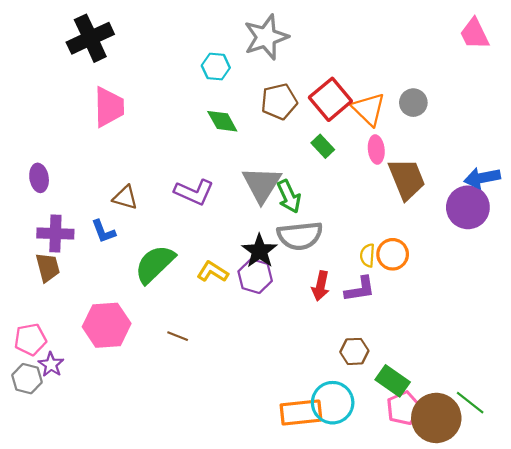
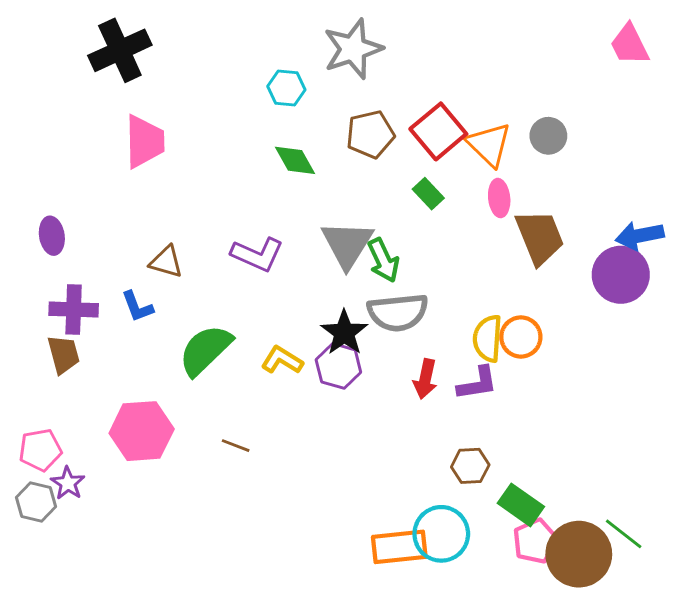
yellow semicircle: (368, 255) -> (488, 338), size x1.5

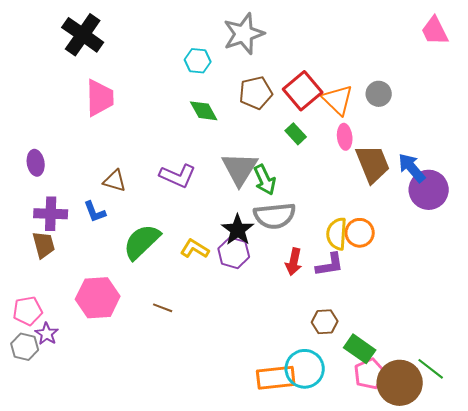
black cross: (120, 50) -> (83, 35), turned -30
blue arrow: (640, 236) -> (412, 168), moved, turned 60

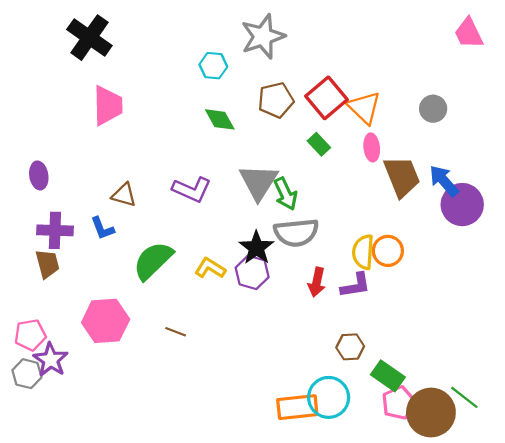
gray circle: (379, 94) -> (433, 109), moved
purple star: (47, 334) -> (51, 360), size x1.4

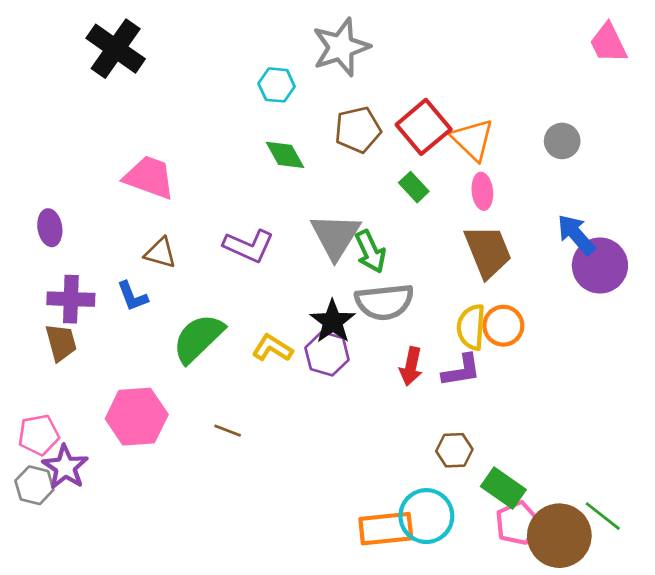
pink trapezoid: (108, 105) -> (149, 177), moved, turned -69
brown trapezoid: (402, 177) -> (488, 251), moved

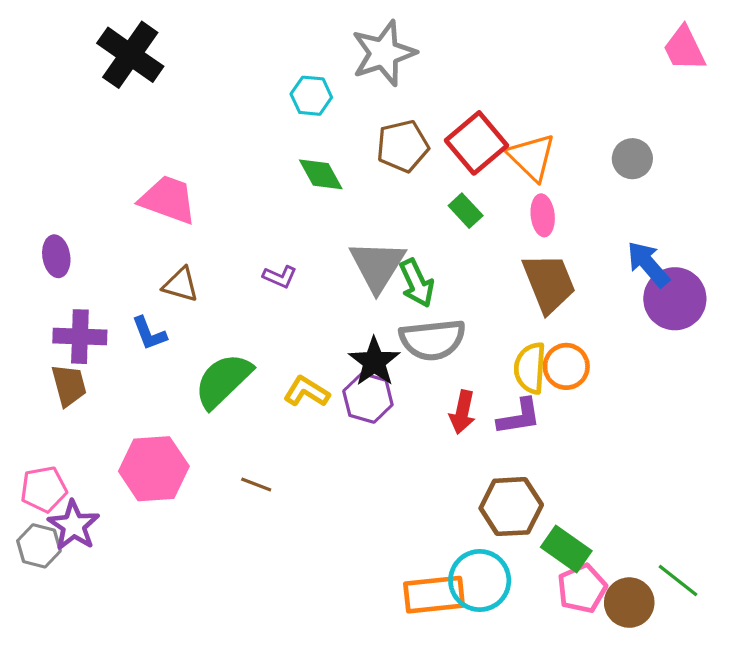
purple L-shape: (249, 246) -> (280, 277), size x0.6
brown hexagon: (454, 450) -> (511, 507), size x1.5
brown circle: (559, 536) -> (629, 603), size x0.7

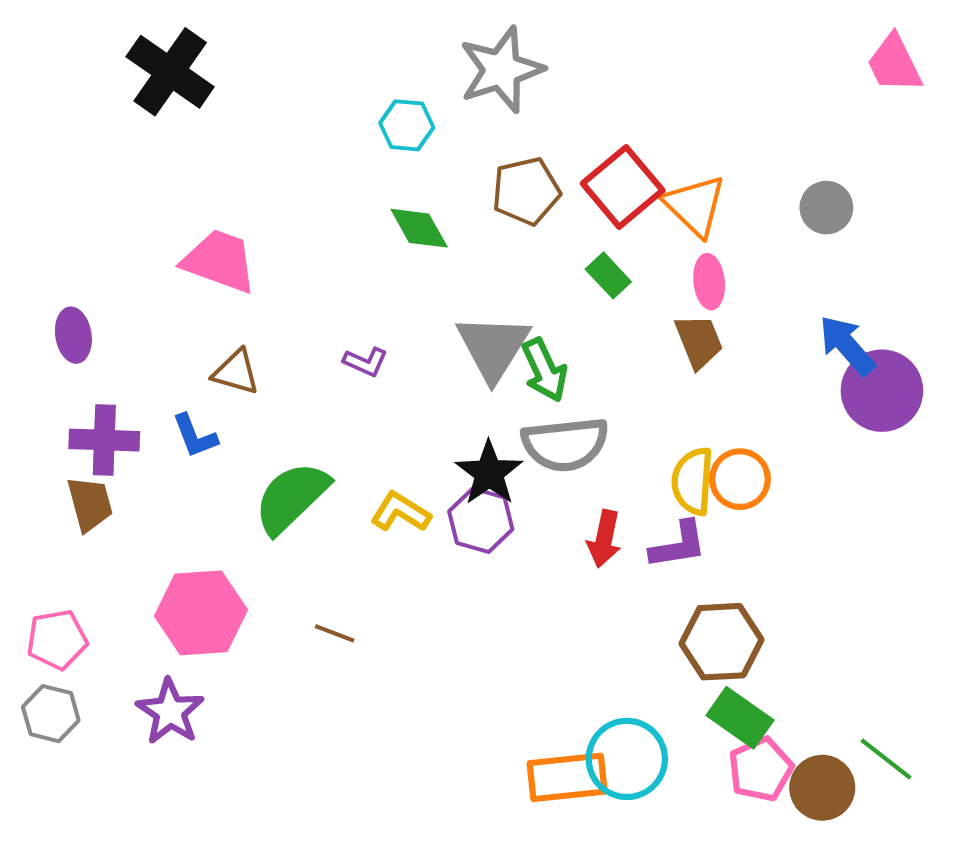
brown trapezoid: (549, 283) -> (699, 341), moved, size x0.7
brown hexagon: (511, 507) -> (721, 642), moved
purple star: (74, 525) -> (170, 712), moved

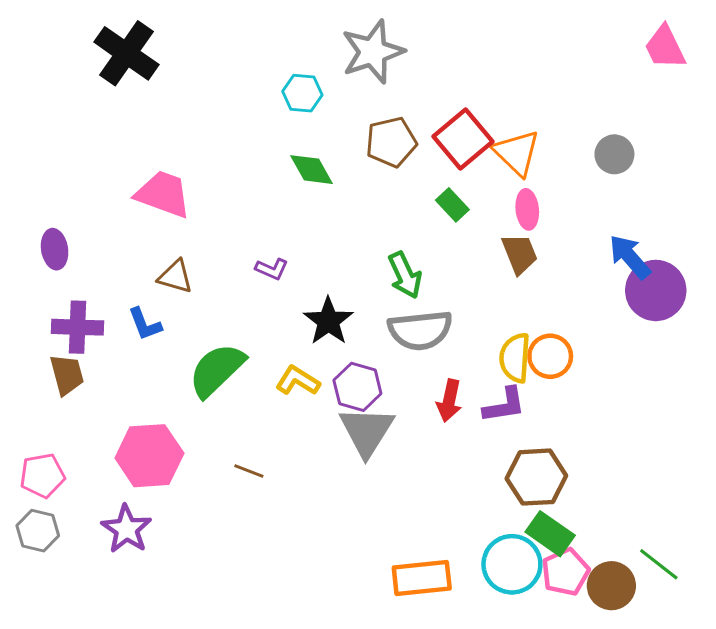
gray triangle: (493, 347) -> (367, 431), moved
black star: (489, 473) -> (328, 321), moved
cyan circle: (627, 759) -> (512, 564), moved

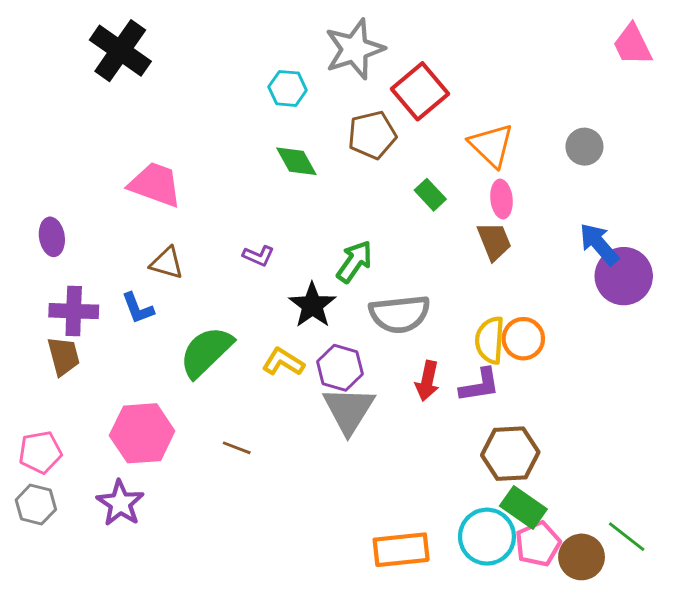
red square: (463, 139) -> (420, 91), moved
green arrow: (405, 275) -> (355, 262), moved, turned -120

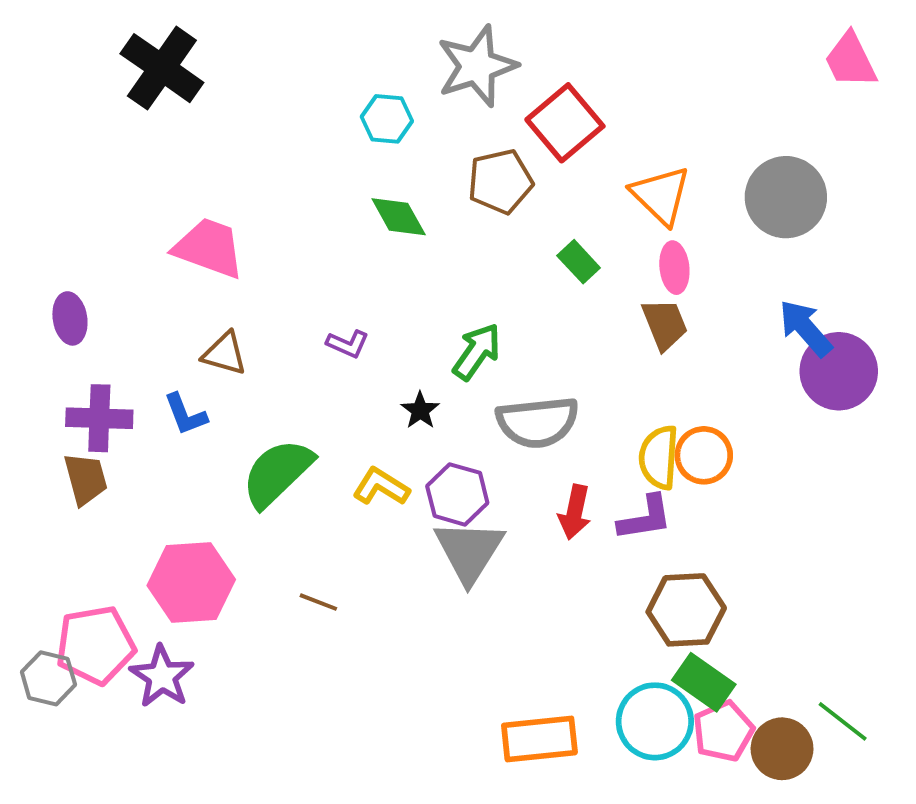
gray circle: (584, 147) -> (786, 197), size x1.6
black star: (312, 305) -> (420, 410), size x0.6
pink pentagon: (40, 452) -> (95, 645), moved, size x1.4

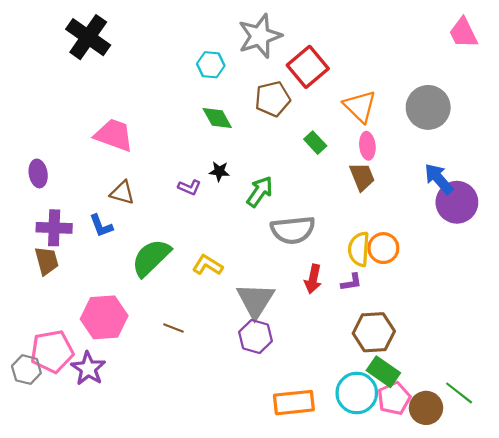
black star: (420, 410) -> (219, 171), moved, turned -30
purple hexagon: (457, 494) -> (256, 337), moved
purple L-shape: (645, 518) -> (351, 282), size x0.7

